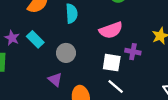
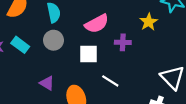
gray circle: (66, 53) -> (54, 40), moved
white square: (112, 63) -> (89, 54), moved

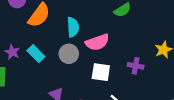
pink semicircle: (97, 24) -> (97, 42), moved

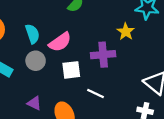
purple cross: (136, 66) -> (103, 55), size x1.5

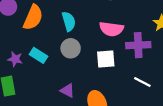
pink semicircle: (60, 42) -> (111, 29), moved, turned 40
white line: (96, 93) -> (142, 82), moved

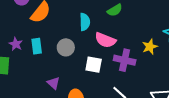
cyan semicircle: (69, 21) -> (85, 22), moved
cyan rectangle: (39, 55) -> (37, 46), turned 35

